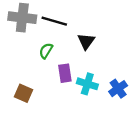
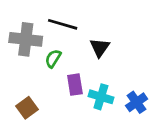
gray cross: (22, 18) -> (26, 39), moved
brown square: (23, 93) -> (27, 108), turned 30

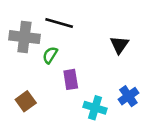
black triangle: (100, 48) -> (119, 45), moved
cyan cross: (101, 97) -> (95, 108), moved

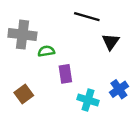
black line: (59, 23) -> (87, 17), moved
green semicircle: (50, 55) -> (46, 51), turned 49

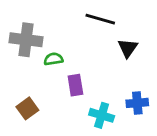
blue cross: (119, 89) -> (137, 103), turned 30

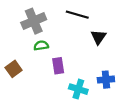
gray cross: (26, 40) -> (34, 21), moved, turned -30
brown square: (27, 108) -> (14, 69), moved

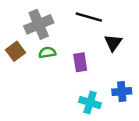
purple rectangle: (58, 66) -> (80, 62), moved
brown square: (14, 69) -> (16, 51), moved

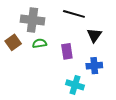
gray cross: (39, 24) -> (32, 20), turned 30
blue cross: (122, 92) -> (94, 66), moved

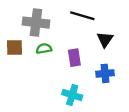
brown square: (13, 42) -> (14, 47), turned 35
cyan cross: (75, 85) -> (72, 95), moved

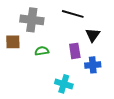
green semicircle: (44, 49) -> (42, 51), moved
purple rectangle: (74, 58) -> (75, 51), moved

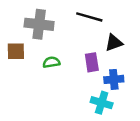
black triangle: (93, 35) -> (114, 43), turned 35
cyan cross: (64, 84) -> (102, 103), moved

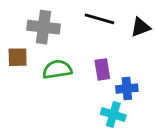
black triangle: (114, 43) -> (141, 27), moved
green semicircle: (51, 62) -> (57, 69), size x1.5

